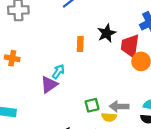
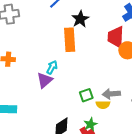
black star: (107, 33) -> (80, 19), moved
orange rectangle: (80, 44) -> (70, 40), size x1.6

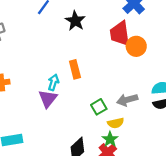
orange rectangle: (70, 40) -> (75, 69), moved, size x0.7
yellow semicircle: (103, 105) -> (116, 123), moved

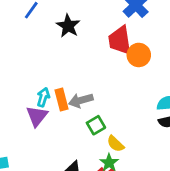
orange rectangle: (75, 69) -> (61, 100), moved
gray arrow: (127, 100) -> (81, 100), moved
yellow semicircle: (116, 123) -> (115, 144), turned 56

